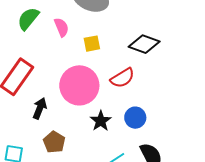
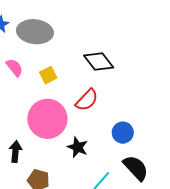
black diamond: (144, 44) -> (99, 62), turned 48
blue circle: (135, 118) -> (123, 133), moved

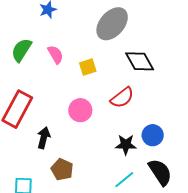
gray ellipse: (35, 32) -> (112, 24), moved, turned -64
pink circle: (47, 119) -> (80, 110), size x0.6
black star: (78, 147) -> (126, 145), moved, turned -30

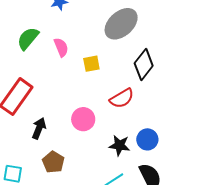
black diamond: (140, 61) -> (144, 65), turned 60
pink circle: (80, 110) -> (83, 119), moved

